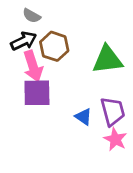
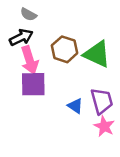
brown hexagon: (54, 46) -> (65, 49), moved
green triangle: (107, 60) -> (97, 54), turned 32

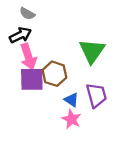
brown hexagon: (65, 49) -> (54, 74), moved
green triangle: (97, 54) -> (92, 51), turned 40
pink star: (104, 126) -> (71, 119), moved

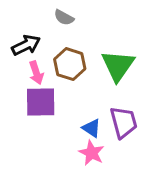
gray semicircle: (27, 14) -> (64, 17), moved
pink arrow: (28, 57) -> (36, 73), size x0.7
brown hexagon: (54, 74) -> (70, 64), moved

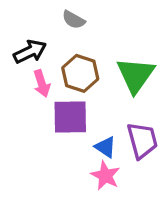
purple square: (41, 102) -> (70, 117), moved

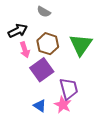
purple square: (70, 117) -> (42, 70), turned -35
purple trapezoid: (142, 140) -> (69, 89), moved
blue triangle: (105, 147) -> (40, 106), moved

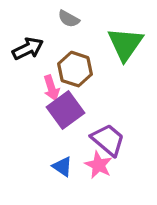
green triangle: (81, 45) -> (125, 44), moved
pink arrow: (25, 50) -> (51, 88), moved
purple trapezoid: (69, 89) -> (108, 140), turned -35

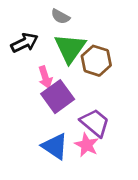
green triangle: (125, 44) -> (70, 48), moved
brown hexagon: (75, 69) -> (96, 61), moved
blue triangle: (62, 167) -> (55, 146), size x1.5

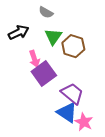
green triangle: (70, 48) -> (53, 37), size x0.7
pink star: (87, 145) -> (84, 122), moved
blue triangle: (55, 146) -> (67, 112), moved

